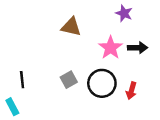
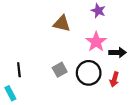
purple star: (124, 13) -> (98, 11), moved
black arrow: (138, 48) -> (118, 52), moved

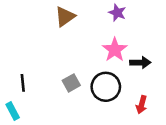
brown triangle: (62, 24) -> (65, 17), moved, turned -48
red arrow: (114, 79) -> (142, 105), moved

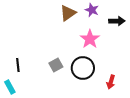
brown triangle: (65, 17) -> (68, 13), moved
black arrow: (140, 62) -> (117, 21), moved

